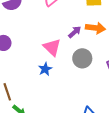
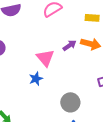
gray circle: (82, 58) -> (70, 102), moved

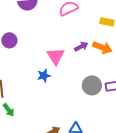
gray circle: (70, 102) -> (92, 85), moved

